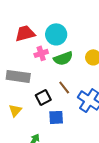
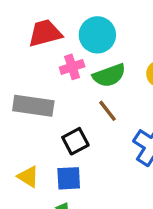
brown line: (64, 87) -> (107, 111), moved
yellow triangle: (15, 110) -> (28, 177), moved, turned -40
blue square: (56, 117) -> (69, 178), moved

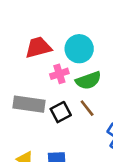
black square: (75, 141) -> (61, 112), moved

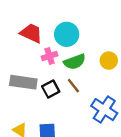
red trapezoid: (38, 47) -> (31, 33), turned 40

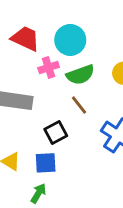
black square: (51, 89) -> (56, 133), moved

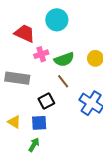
cyan circle: (70, 40) -> (57, 20), moved

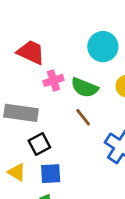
cyan circle: (57, 20) -> (103, 47), moved
green semicircle: (64, 59) -> (85, 88), turned 42
black square: (46, 101) -> (39, 144), moved

